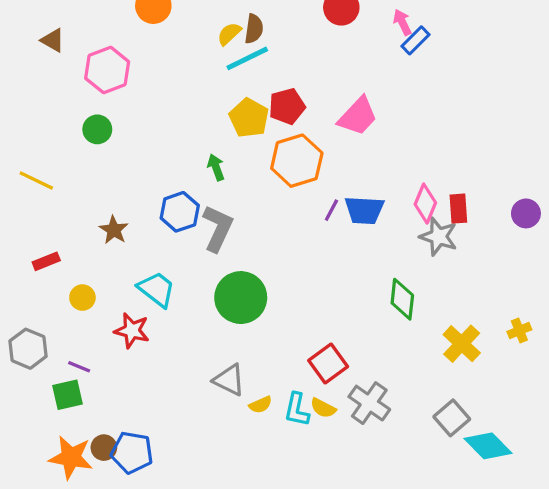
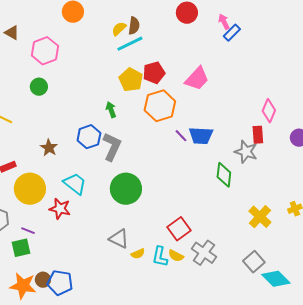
pink diamond: (425, 204) -> (269, 111), moved
purple line: (331, 210) -> (181, 136), turned -72
yellow circle: (82, 298) -> (30, 189), size x2.0
green diamond: (402, 299) -> (224, 175), moved

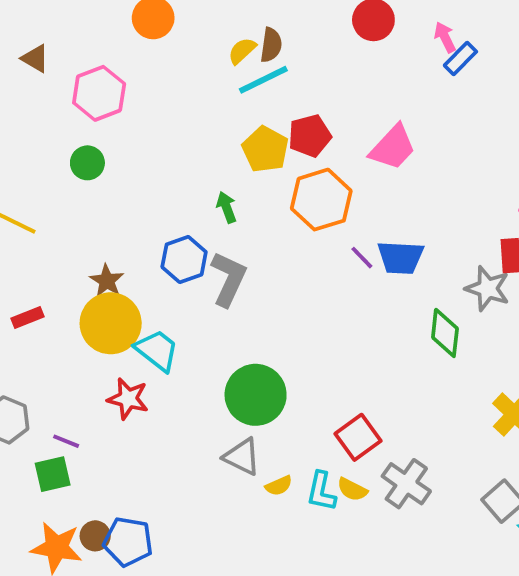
yellow circle: (30, 189) -> (111, 323), moved
green circle: (126, 189) -> (256, 395), moved

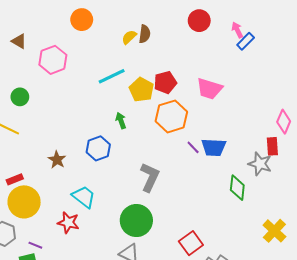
cyan line: (263, 80) -> (112, 76), moved
pink trapezoid: (393, 147) -> (209, 89), turned 64
green circle: (87, 163) -> (20, 97), moved
gray L-shape: (229, 279) -> (150, 177), moved
yellow circle: (111, 323) -> (24, 202), moved

